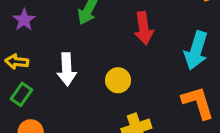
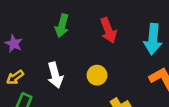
yellow arrow: (17, 62) -> (15, 77), turned -30

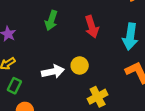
white arrow: (55, 75) -> (53, 72), moved, turned -90

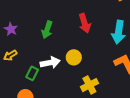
green arrow: (51, 20) -> (47, 30), moved
green rectangle: (14, 86) -> (32, 73), moved

